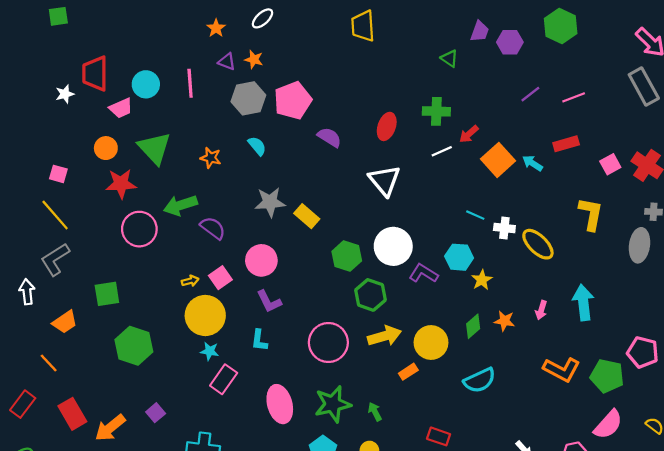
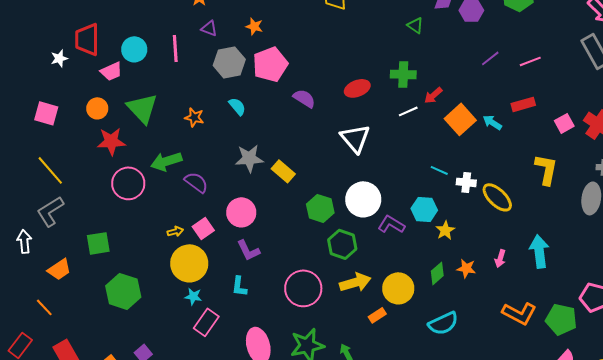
orange star: (254, 59) -> (254, 26), moved
red ellipse: (387, 126) -> (357, 88), turned 50
pink square: (58, 174) -> (46, 113), moved, size x1.4

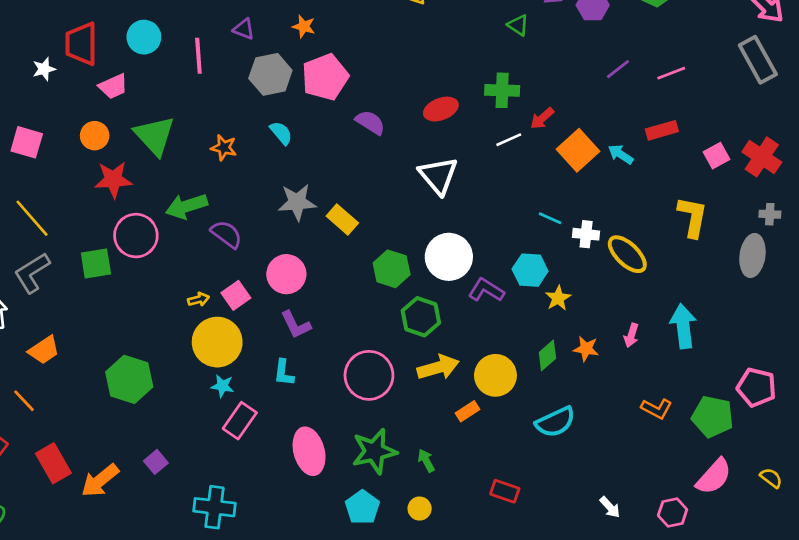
cyan circle: (134, 49) -> (144, 37), moved
green square: (98, 243) -> (96, 263), moved
orange L-shape: (519, 313) -> (657, 409), size x0.7

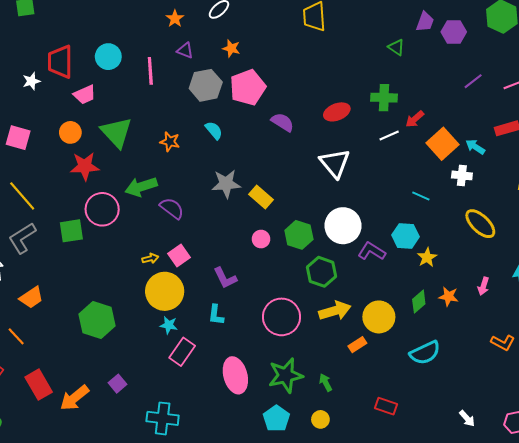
white cross: (586, 234) -> (462, 175), moved
pink circle: (286, 274) -> (261, 239), moved, size x0.6

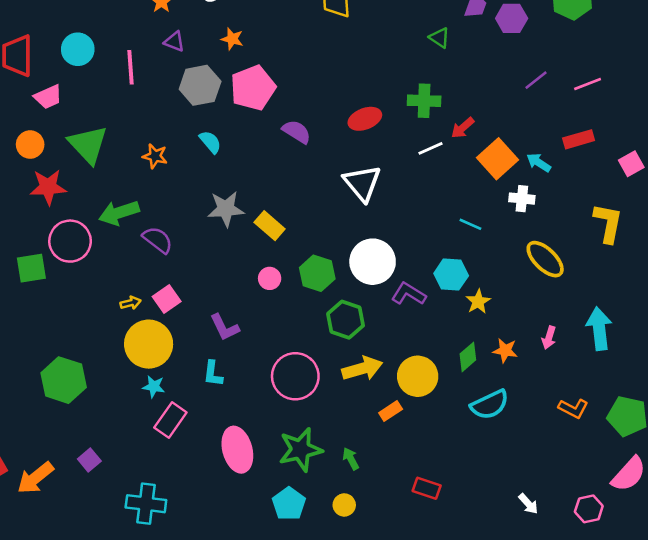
cyan semicircle: (425, 353) -> (490, 405), moved

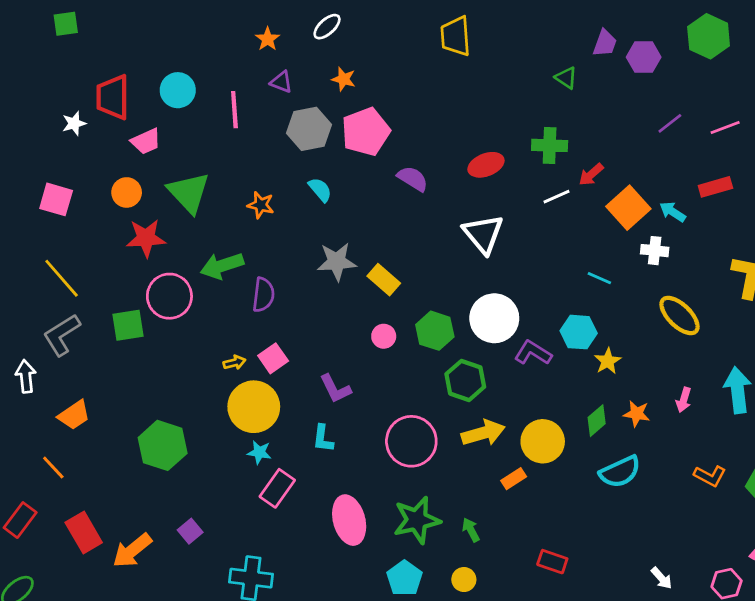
purple semicircle: (158, 240) -> (263, 295), turned 60

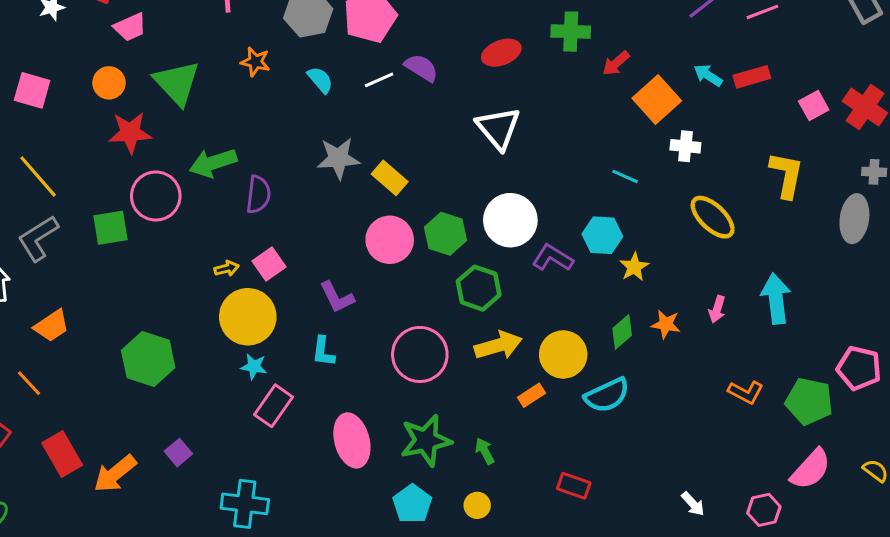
white line: (556, 197) -> (379, 80), moved
orange star: (261, 205) -> (255, 62), moved
cyan arrow: (673, 212) -> (708, 75), moved
pink circle: (384, 336) -> (390, 240), size x1.8
cyan semicircle: (620, 472) -> (607, 395), moved

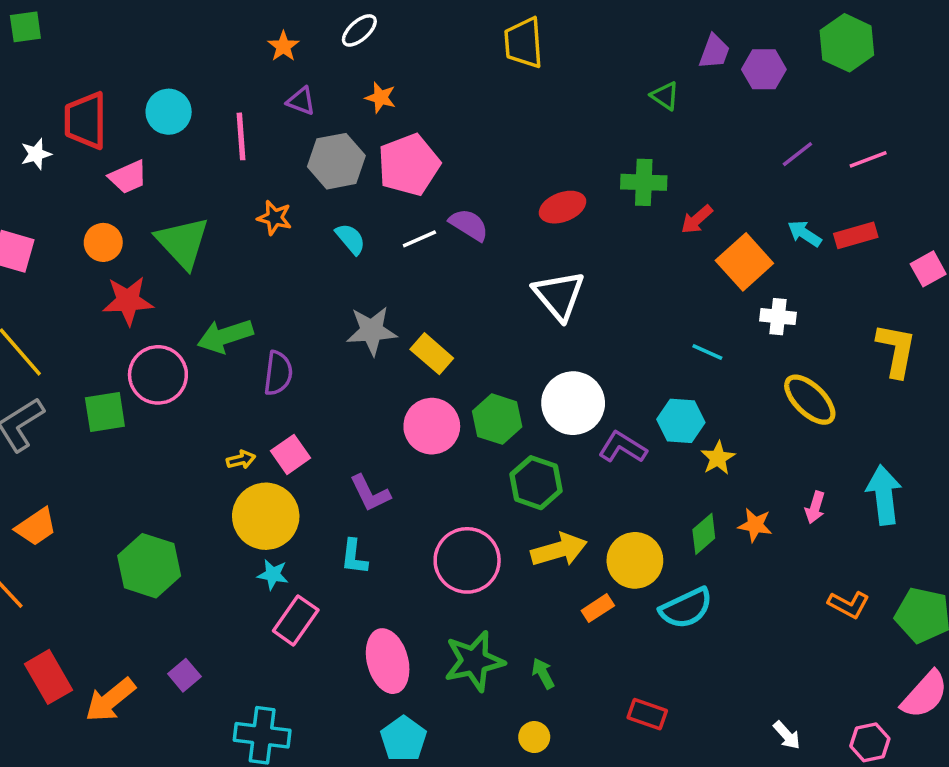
cyan pentagon: (412, 504) -> (404, 739), moved

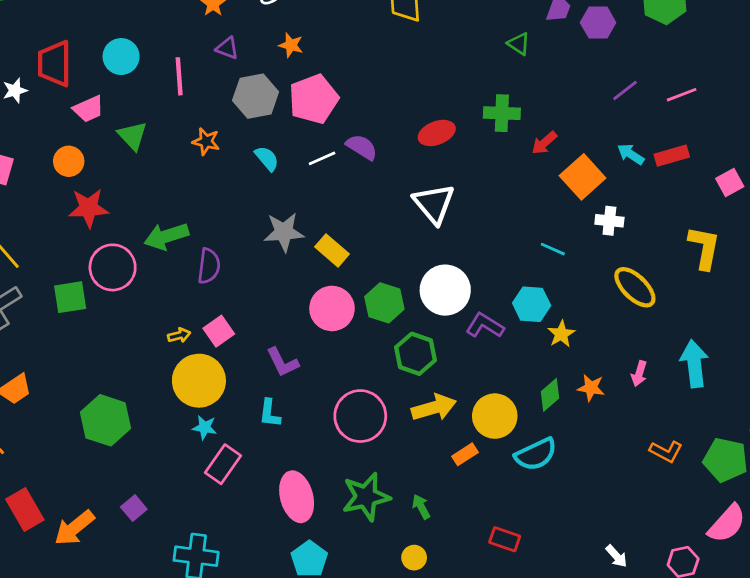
green triangle: (183, 242) -> (132, 136), moved, size x0.7

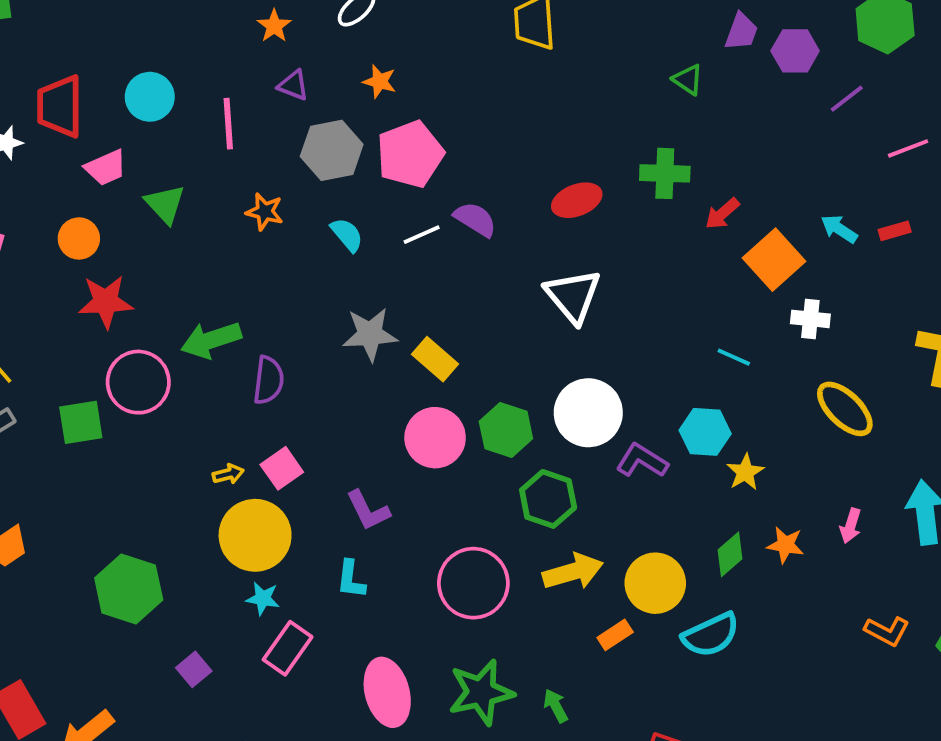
purple line: (625, 90) -> (847, 99), moved
red rectangle: (672, 156) -> (895, 231), size x0.7
purple square: (134, 508) -> (194, 669), moved

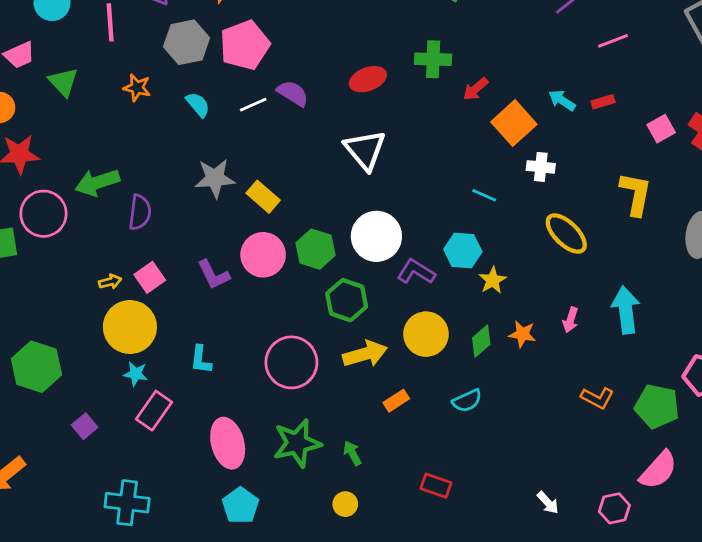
purple L-shape: (368, 510) -> (213, 275), moved
yellow circle: (655, 583) -> (426, 334), moved
cyan semicircle: (711, 635) -> (467, 401), size x0.7

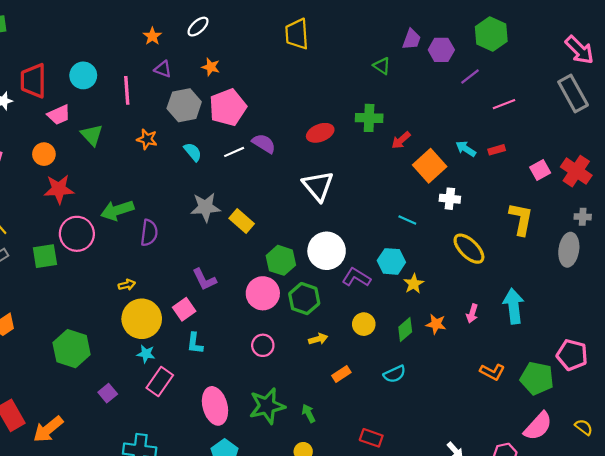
pink circle: (263, 255) -> (263, 293), moved
pink square: (150, 277) -> (184, 309), moved
yellow circle: (426, 334) -> (364, 324), size x0.7
yellow arrow: (365, 354) -> (318, 339), size x0.6
pink circle: (291, 362) -> (263, 345), size x0.6

